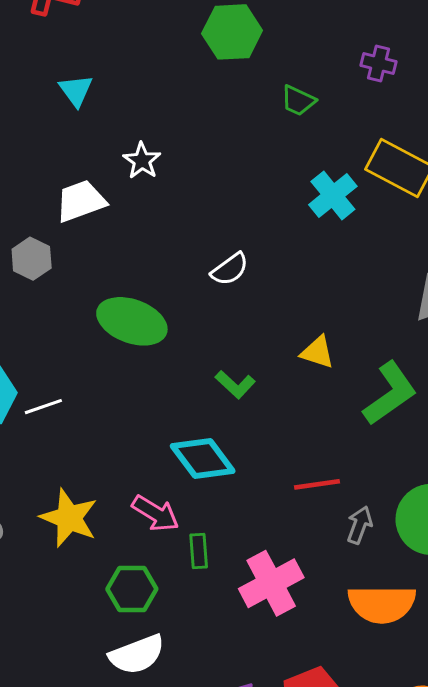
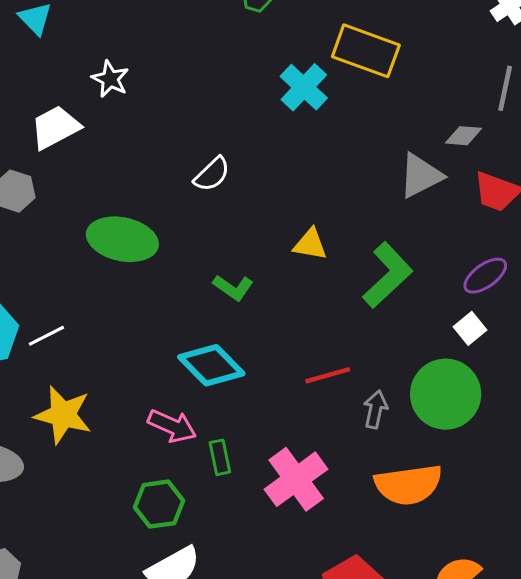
yellow star: (69, 518) -> (63, 415), moved

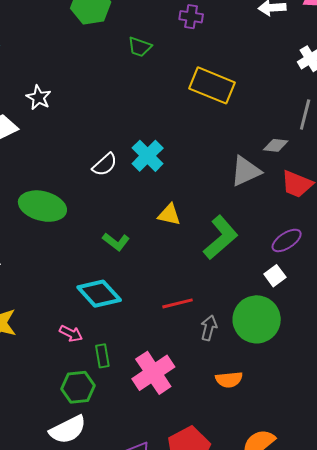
cyan cross: (304, 87) -> (148, 156), moved
pink arrow: (172, 426) -> (71, 334), size x0.7
orange semicircle: (408, 485) -> (229, 380), size x0.6
green hexagon: (159, 504) -> (78, 387), moved

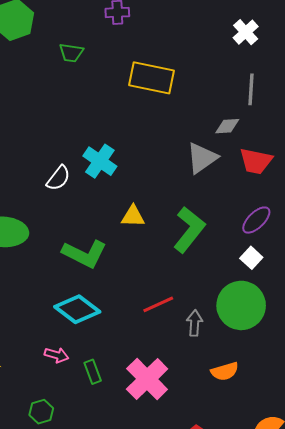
green L-shape: (116, 242) -> (84, 254), size x1.6
green hexagon: (78, 387) -> (41, 412), moved, size x0.7

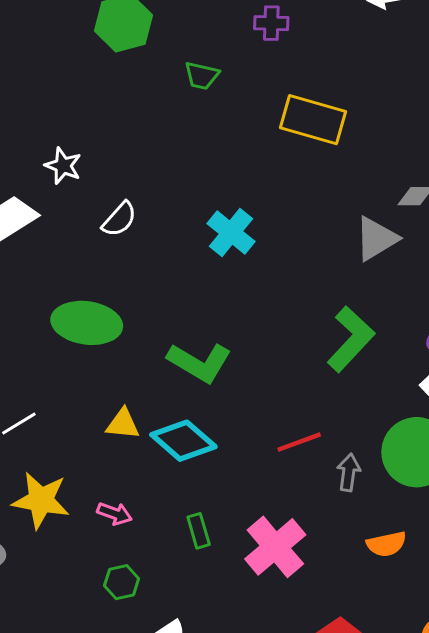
white semicircle: (58, 178) -> (119, 219), moved
yellow triangle: (133, 216) -> (123, 424), moved
pink arrow: (57, 355) -> (115, 514), moved

